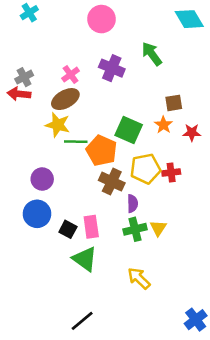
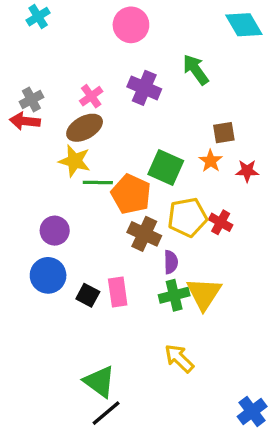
red cross: (171, 173) -> (221, 222), turned 36
yellow triangle: (158, 228) -> (204, 294), size x1.6
green triangle: (85, 259) -> (99, 382), moved

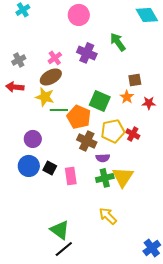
red arrow: (25, 121) -> (15, 87), moved
purple semicircle: (171, 262) -> (103, 158), turned 88
black square: (88, 295) -> (50, 168), moved

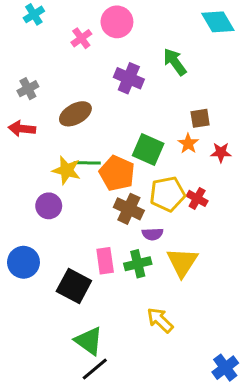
pink cross: (55, 58) -> (81, 38), moved
yellow star: (45, 97) -> (67, 170), moved
blue circle: (29, 166) -> (23, 262), moved
black square: (50, 168) -> (74, 286), moved, size x1.6
green cross: (105, 178) -> (138, 264), moved

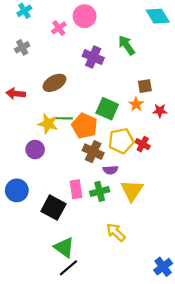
gray cross: (28, 89) -> (22, 47), moved

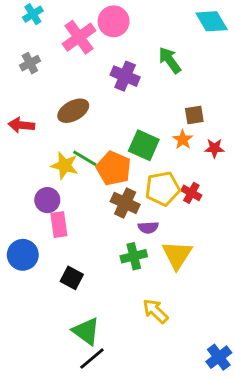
pink cross: (59, 28) -> (79, 37), size x1.6
green line: (63, 118) -> (85, 158), turned 30
pink rectangle: (76, 189) -> (59, 225), moved
black square: (53, 208) -> (72, 278), size x0.7

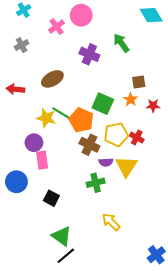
pink cross: (79, 37) -> (57, 27), size x0.7
yellow triangle: (177, 255) -> (126, 166), moved

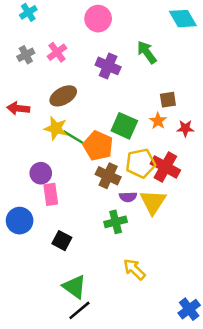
pink cross: (57, 27) -> (57, 52), moved
yellow star: (46, 118) -> (56, 128), moved
red cross: (137, 138) -> (165, 167), size x1.6

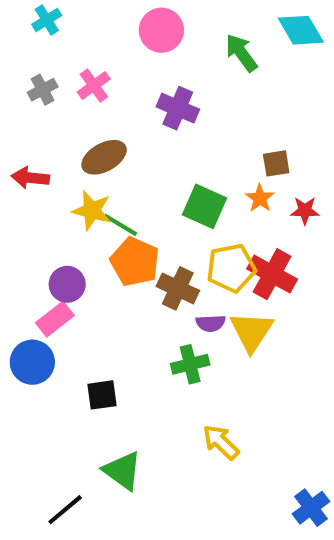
green arrow: (147, 52) -> (241, 53), moved
orange pentagon: (98, 146) -> (135, 262), moved
pink rectangle: (51, 194) -> (55, 319), moved, turned 60
black square: (62, 241) -> (102, 395), turned -36
black line: (79, 310) -> (65, 510), moved

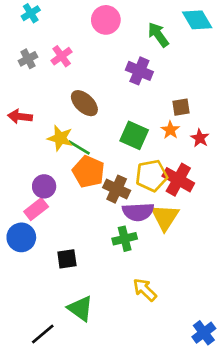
purple cross: (178, 108) -> (139, 71), moved
brown ellipse: (104, 157) -> (84, 103), moved, turned 72
red star: (305, 211) -> (200, 138), turned 30
purple semicircle: (211, 323) -> (138, 212), size x1.6

